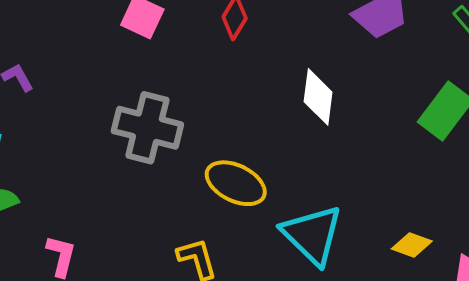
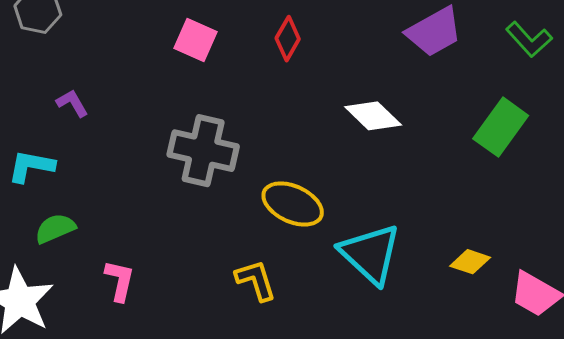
white diamond: (318, 97) -> (373, 116), turned -52

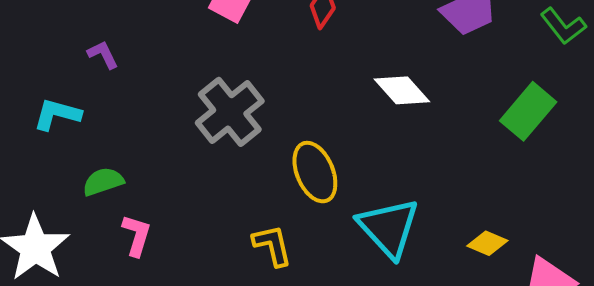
gray cross: (203, 151) -> (230, 112), turned 34
yellow ellipse: (293, 204) -> (315, 172), turned 38
green semicircle: (55, 228) -> (103, 182), moved

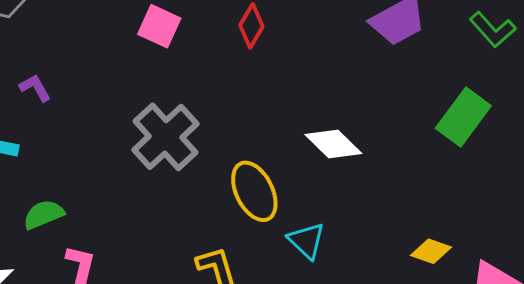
white diamond: (402, 90) -> (333, 144), moved
cyan triangle: (389, 228) -> (306, 241), moved, size x0.6

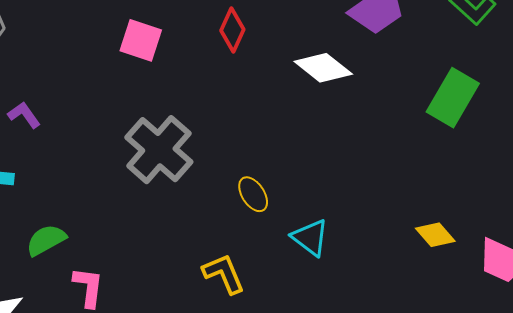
white diamond: (333, 144) -> (323, 68), moved
yellow ellipse: (254, 191) -> (253, 194), size x0.6
yellow diamond: (431, 251) -> (435, 235), turned 36

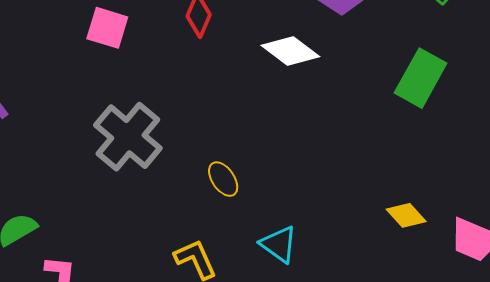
cyan triangle: (310, 238) -> (279, 244), moved

